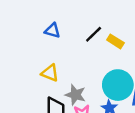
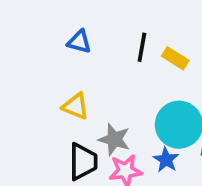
black line: (94, 34) -> (142, 47), turned -36

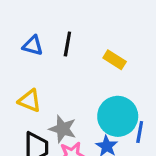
black line: (142, 47) -> (67, 44), moved

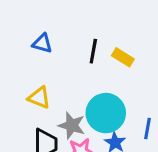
black line: (67, 44) -> (93, 51), moved
cyan circle: (118, 116) -> (106, 113), moved

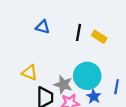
yellow triangle: (39, 98) -> (30, 73), moved

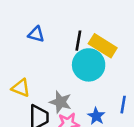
yellow rectangle: (99, 37) -> (103, 46), size x1.5
cyan circle: (87, 76) -> (89, 65), moved

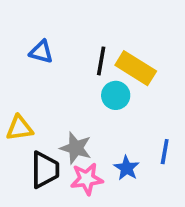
cyan circle: (89, 65) -> (116, 95), size x0.6
yellow triangle: (21, 88) -> (19, 128), turned -30

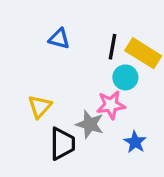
yellow triangle: (19, 128) -> (40, 107), turned -40
pink star: (87, 179) -> (111, 105), moved

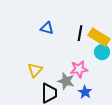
cyan circle: (125, 77) -> (102, 52), moved
blue star: (135, 142) -> (85, 92), moved

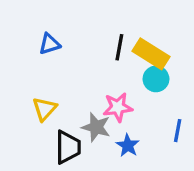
blue triangle: (47, 28) -> (49, 44), moved, turned -32

